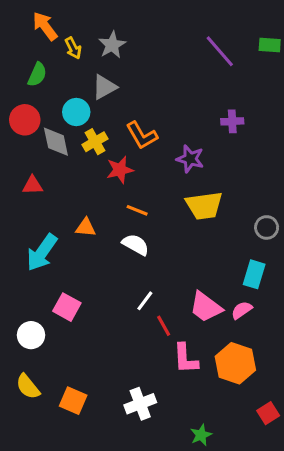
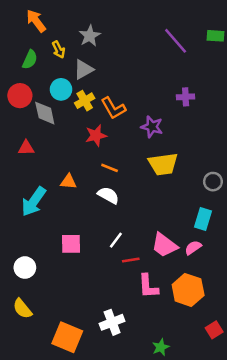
yellow arrow: (73, 48) -> (59, 50), moved
yellow cross: (95, 142) -> (85, 101), moved
pink square: (67, 307) -> (71, 244), moved, turned -30
red line: (164, 326) -> (131, 260), turned -70
orange square: (73, 401) -> (67, 337), moved, size x1.4

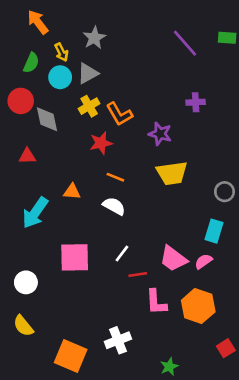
cyan circle: (61, 89) -> (60, 77), moved
pink square: (71, 244) -> (75, 257), size x1.4

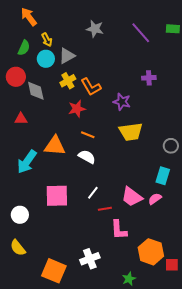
gray star: (94, 38) -> (95, 29), moved, turned -30
orange triangle: (72, 192) -> (55, 146), size x1.6
orange hexagon: (198, 306) -> (151, 252), moved
red square: (226, 348) -> (172, 265), turned 32

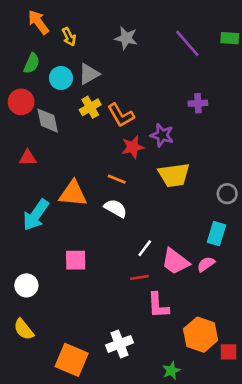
yellow arrow: (47, 40) -> (69, 37), moved
red star: (77, 109) -> (133, 147), moved
white line: (93, 193) -> (145, 248), moved
pink square: (57, 196) -> (76, 260), size x0.7

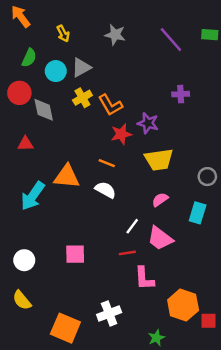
orange arrow: (38, 22) -> (21, 17), moved
pink square: (76, 260) -> (75, 254), moved
pink semicircle: (206, 264) -> (160, 200), moved

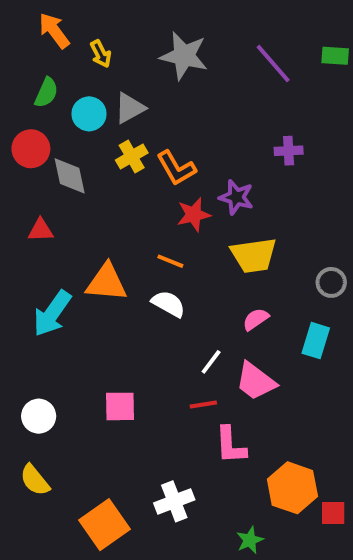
orange arrow: (21, 17) -> (54, 31), moved
gray star: (115, 35) -> (184, 56), size x1.4
orange square: (65, 328) -> (105, 525), turned 32

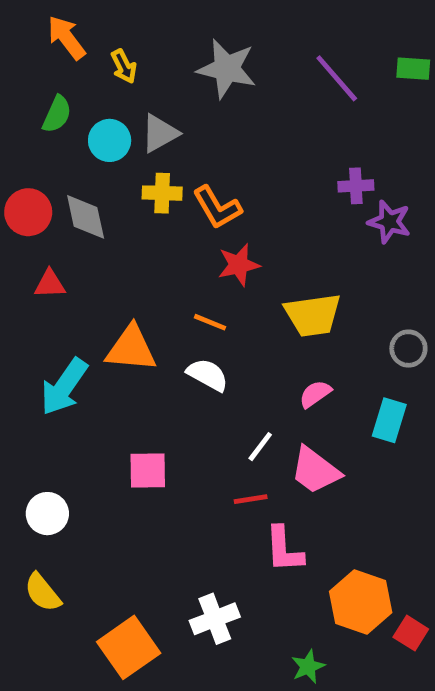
red circle: (31, 149) -> (28, 212), moved
yellow cross: (132, 156) -> (162, 193), turned 32
purple star: (236, 197) -> (389, 222), moved
pink square: (120, 406) -> (148, 470), moved
red square: (333, 513) -> (411, 633), turned 32

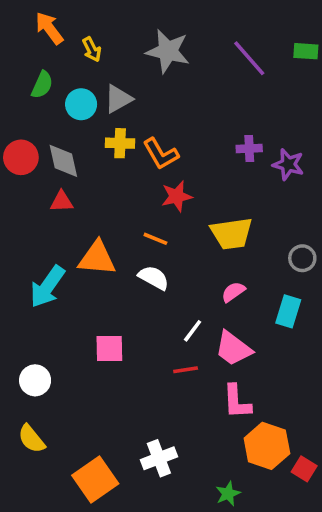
purple cross: (356, 186) -> (249, 148), moved
red triangle: (50, 284) -> (62, 202), moved
pink L-shape: (284, 549) -> (237, 402), moved

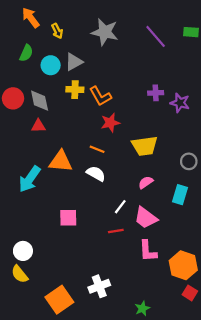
white circle: (35, 380) -> (23, 251), moved
orange hexagon: (267, 446) -> (183, 265), moved

